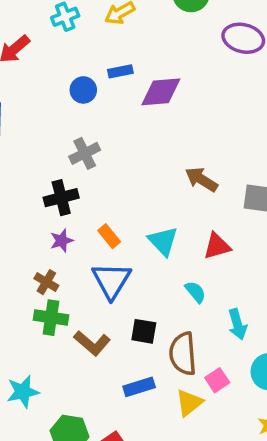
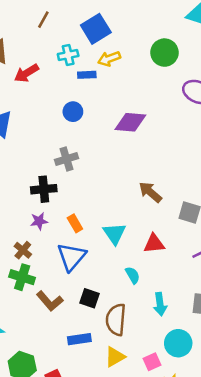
blue rectangle: (120, 71) -> (87, 75), moved
pink square: (217, 380) -> (152, 362), moved

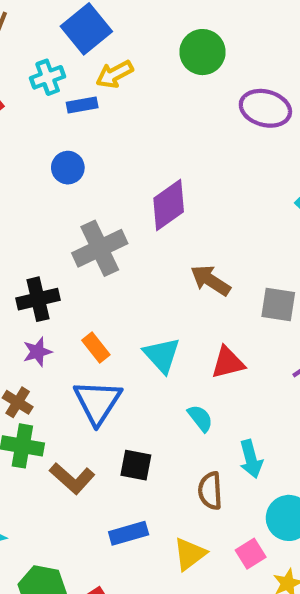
purple diamond: (130, 122) -> (169, 205), moved, turned -32
gray cross: (66, 159) -> (100, 248), moved, size x1.4
brown semicircle: (116, 320) -> (210, 491), moved, size x0.7

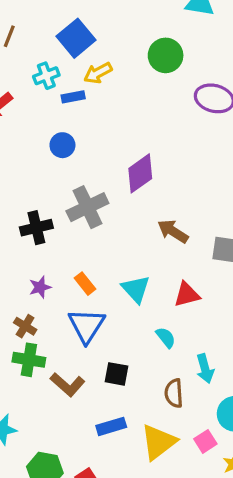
black cross: (38, 299) -> (36, 228), moved
yellow triangle: (190, 554) -> (158, 442), size x1.4

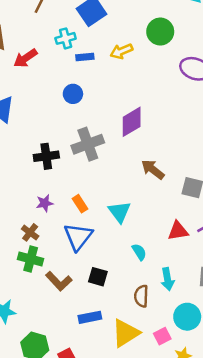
yellow arrow: (98, 73) -> (121, 51), moved
red triangle: (187, 295) -> (178, 231), moved

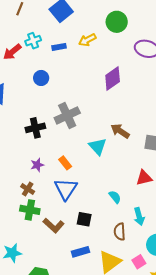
cyan cross: (66, 38) -> (33, 41), moved
blue circle: (73, 94) -> (41, 78), moved
purple diamond: (132, 122) -> (113, 79), moved
cyan triangle: (119, 212) -> (98, 146), moved

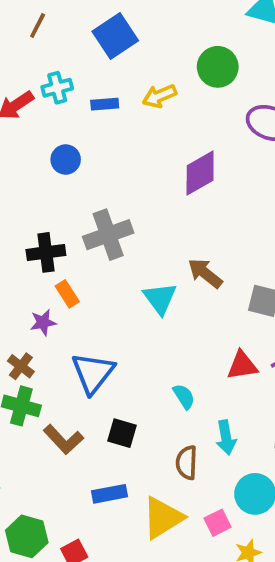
orange rectangle: (65, 163) -> (67, 294), moved

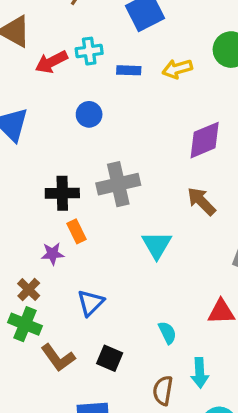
brown arrow: (205, 273) -> (201, 201), moved
blue triangle: (93, 373) -> (91, 303), size x0.7

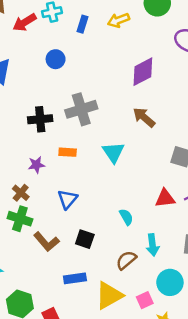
blue rectangle: (129, 70) -> (83, 24), turned -70
orange rectangle: (77, 231) -> (68, 152), moved, turned -56
brown semicircle: (163, 391) -> (126, 260), turned 45

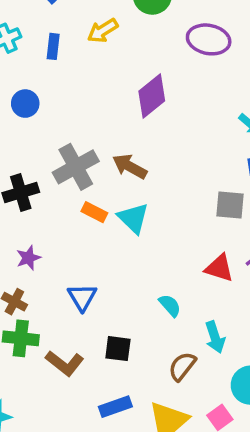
brown arrow: (144, 117) -> (130, 166), moved
orange rectangle: (68, 152) -> (94, 212), moved, turned 35
red triangle: (165, 198) -> (219, 268), turned 35

